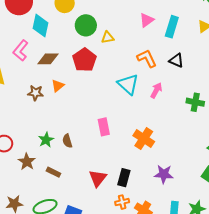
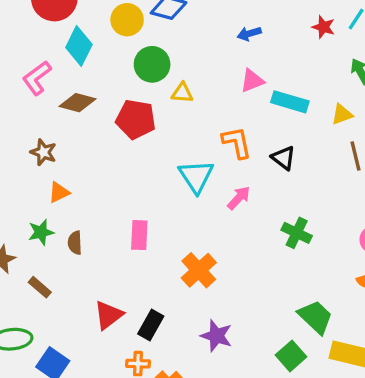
cyan rectangle: (172, 27) -> (290, 102), turned 75
red pentagon: (84, 60) -> (136, 119), turned 30
orange triangle: (58, 86) -> (59, 192), moved

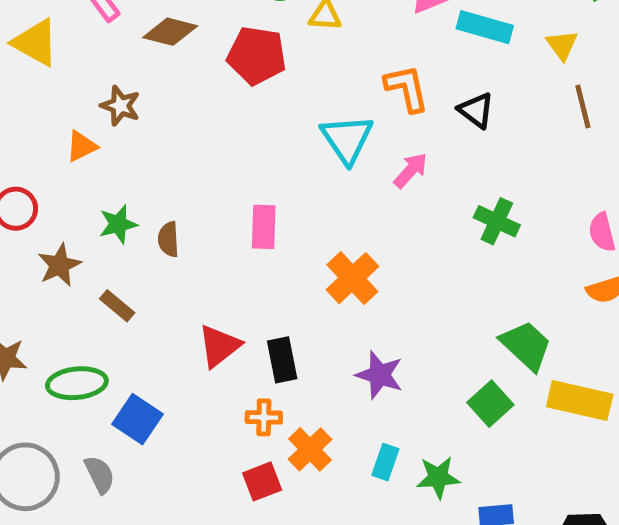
yellow triangle: (342, 114) -> (562, 45), turned -45
orange triangle: (59, 192) -> (82, 146), moved
black rectangle: (151, 325) -> (282, 360), turned -40

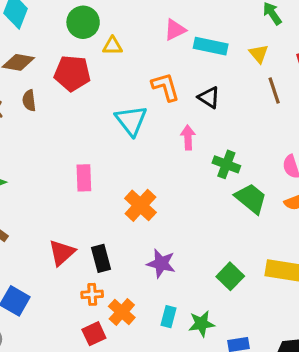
pink arrow: (411, 170) -> (188, 137), moved, turned -40
brown semicircle: (168, 239) -> (29, 100), moved
green trapezoid: (526, 346) -> (251, 198), moved

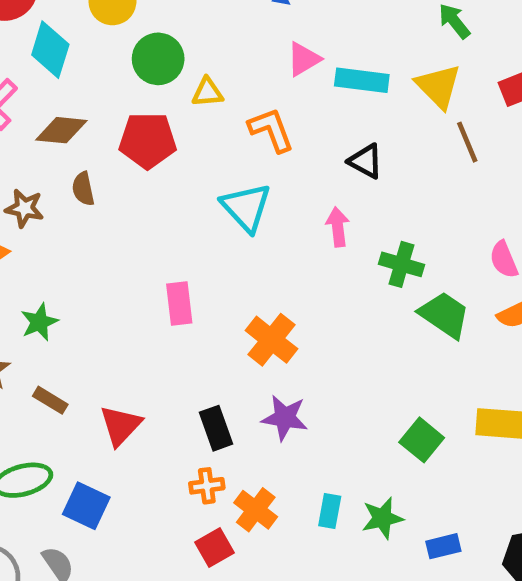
yellow triangle: (259, 54) -> (438, 86), size x1.5
orange L-shape: (166, 87) -> (271, 130), moved
red triangle: (62, 253) -> (121, 425), moved
purple star: (161, 263) -> (285, 418), moved

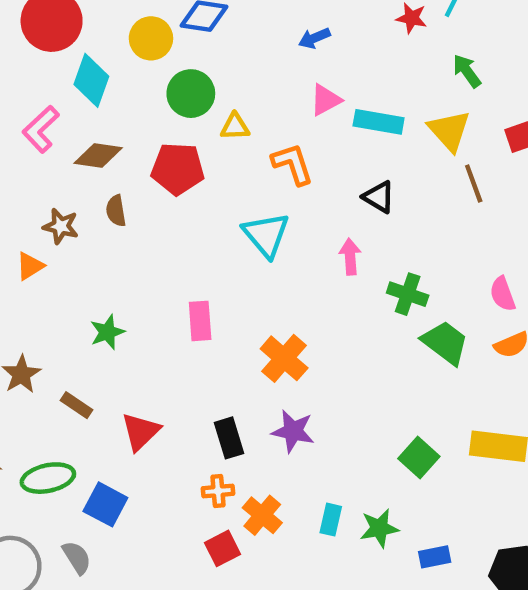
green star: (39, 322) -> (107, 332), moved

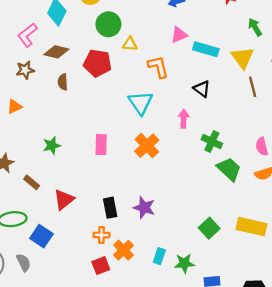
brown star: (61, 226) -> (25, 70), moved, turned -30
orange cross: (284, 358) -> (147, 146), moved

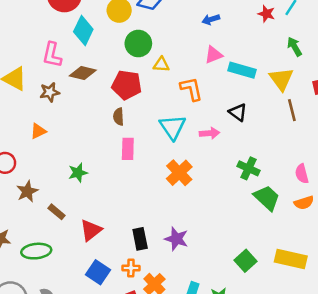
pink L-shape: (27, 35) -> (52, 55), turned -40
brown semicircle: (63, 82) -> (119, 117), moved
pink arrow: (184, 119) -> (209, 133), moved, turned 84
pink rectangle: (101, 145) -> (128, 149), moved
blue square: (41, 236) -> (98, 272), moved

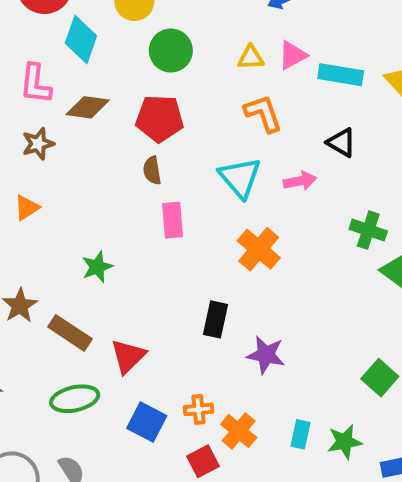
yellow triangle: (161, 65) -> (251, 58), moved
brown rectangle: (56, 212) -> (70, 333), size x1.5
black rectangle: (140, 239) -> (216, 319), moved, turned 30
green ellipse: (36, 251) -> (75, 399), moved

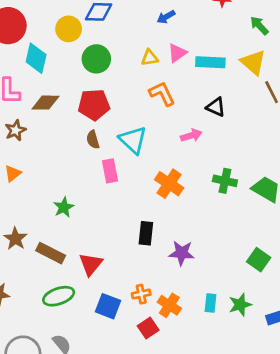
cyan triangle: (240, 178) -> (133, 140), moved
green cross: (368, 230) -> (225, 181), moved

